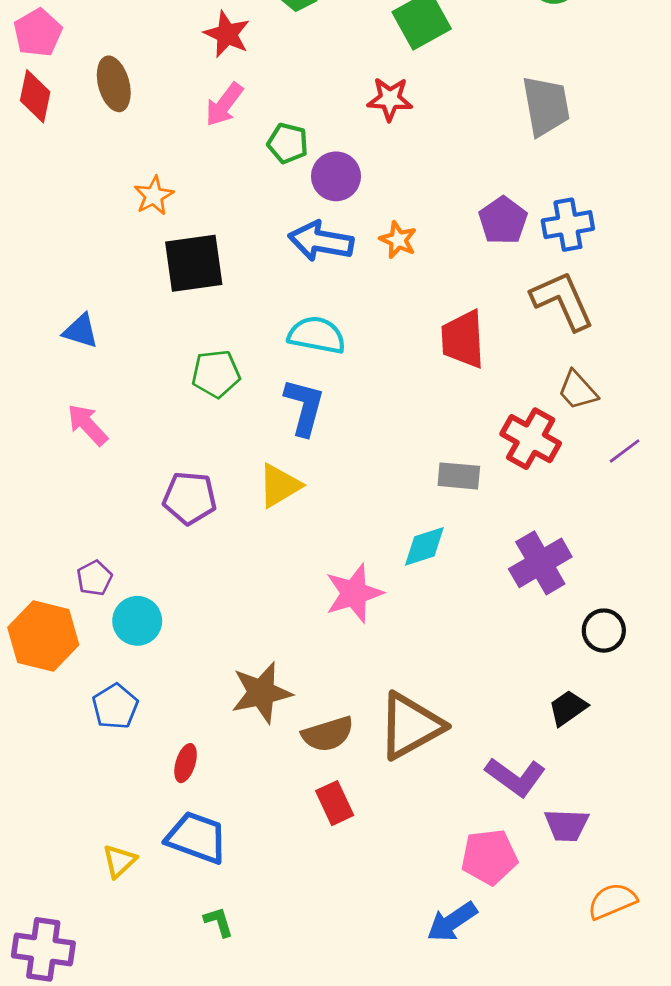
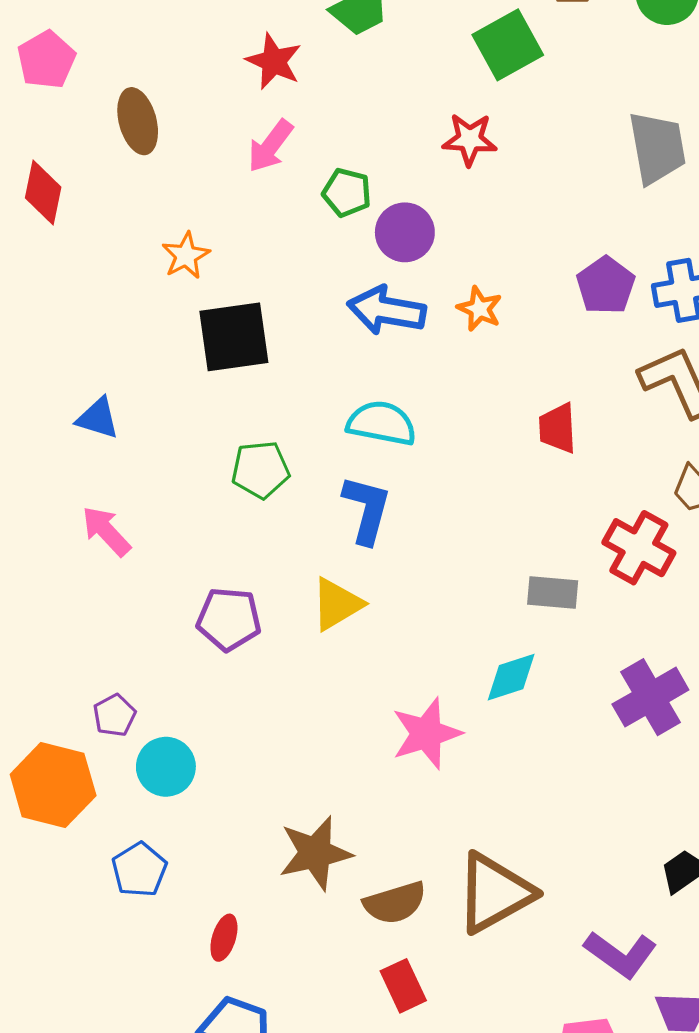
red diamond: (35, 96) -> (43, 193), moved
red trapezoid: (463, 339) -> (558, 428), size x0.7

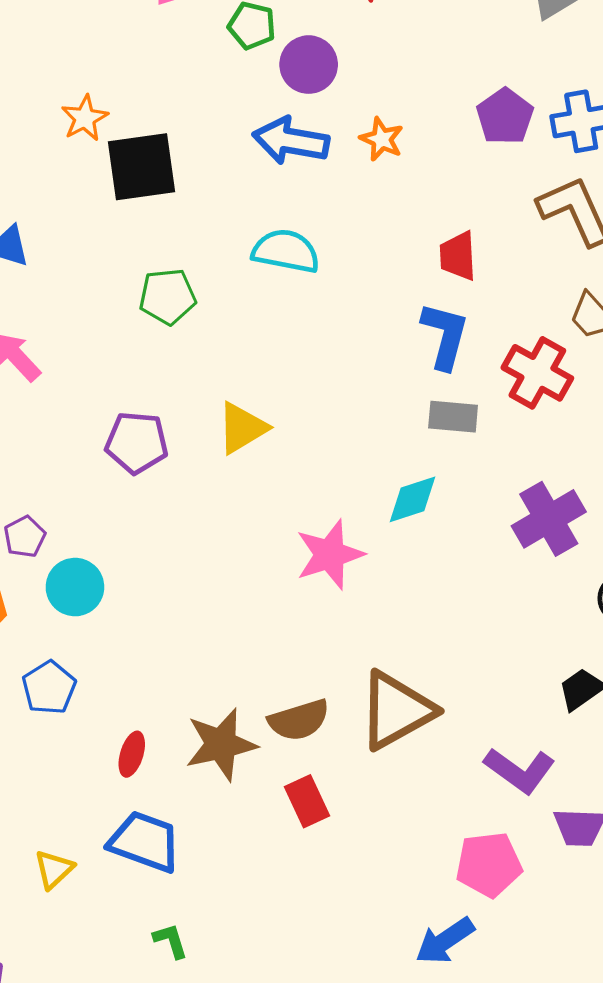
orange star: (186, 256) -> (85, 118), moved
blue L-shape: (367, 510) -> (445, 336), moved
brown star: (315, 853) -> (221, 744), moved

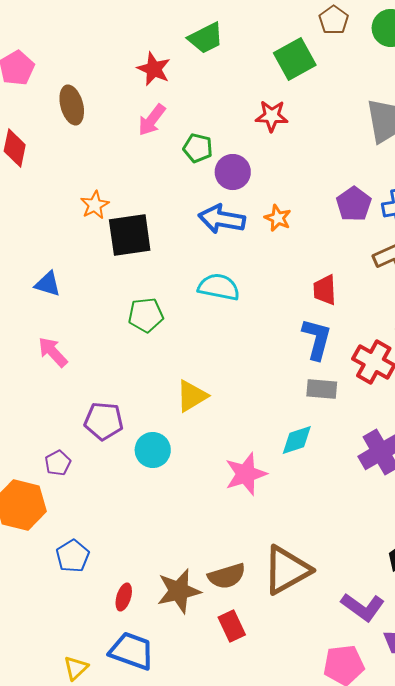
purple pentagon: (137, 443) -> (104, 421), moved
cyan circle: (75, 587) -> (153, 450), moved

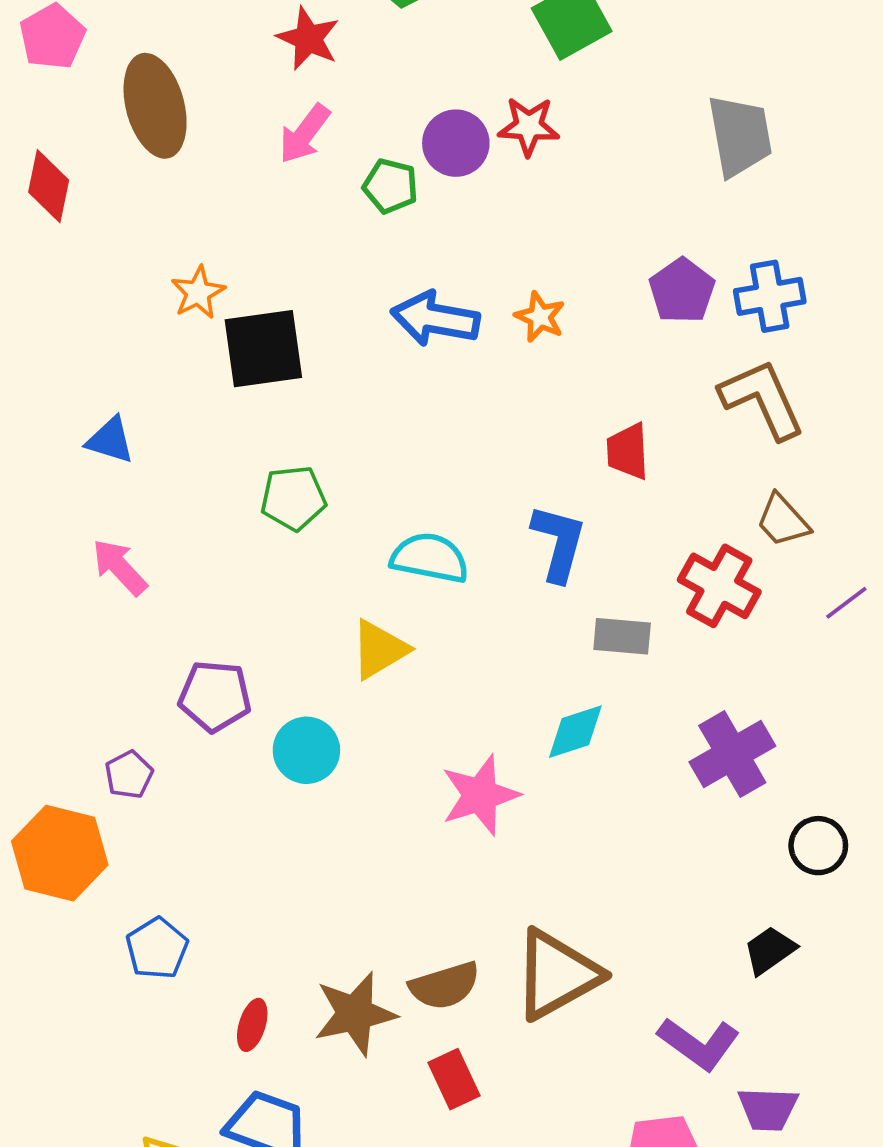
brown ellipse: (72, 105) -> (155, 106), size x1.4
purple circle: (233, 172) -> (456, 143), moved
cyan semicircle: (219, 287) -> (430, 558), moved
blue L-shape: (317, 339) -> (559, 543), moved

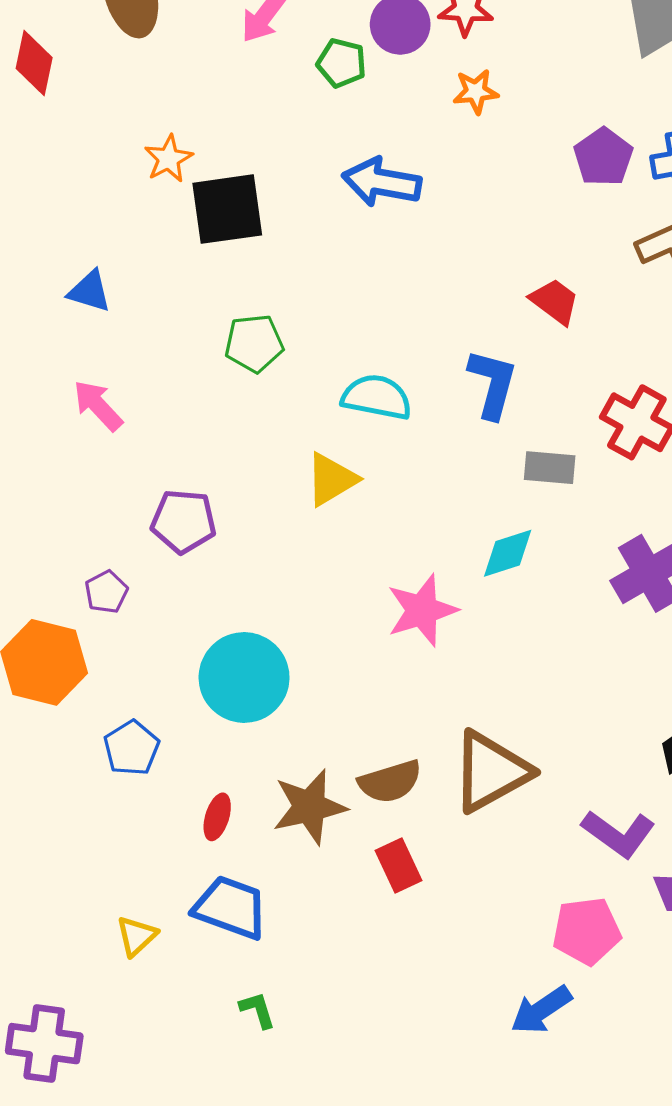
orange star: (540, 317) -> (476, 92), moved, turned -30
red trapezoid: (628, 451) -> (555, 301), turned 130
cyan circle: (306, 750) -> (244, 677), moved, size x1.5

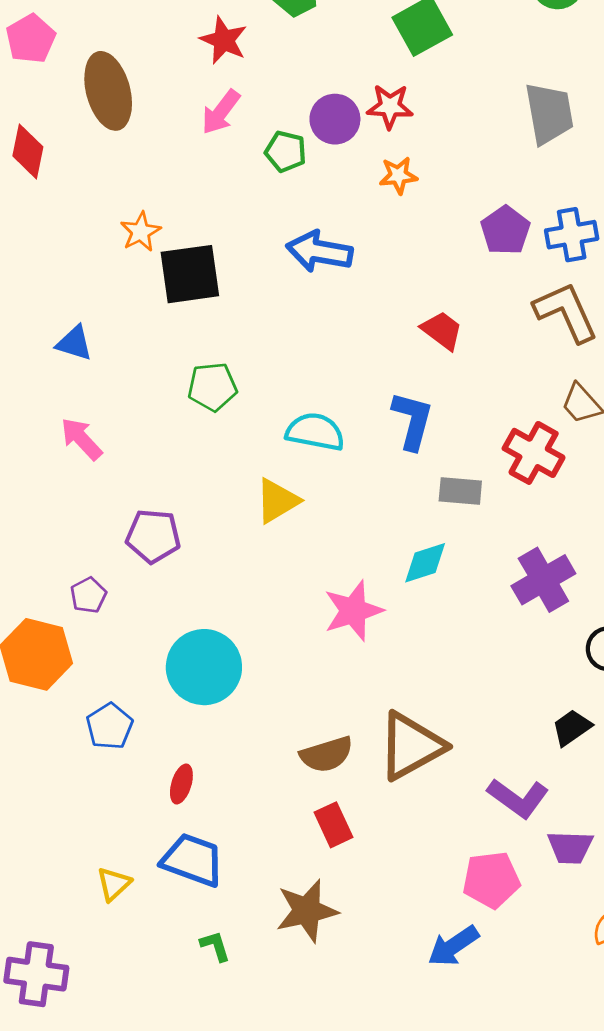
red trapezoid: (555, 301) -> (442, 330), moved
brown star: (310, 807) -> (307, 911), moved

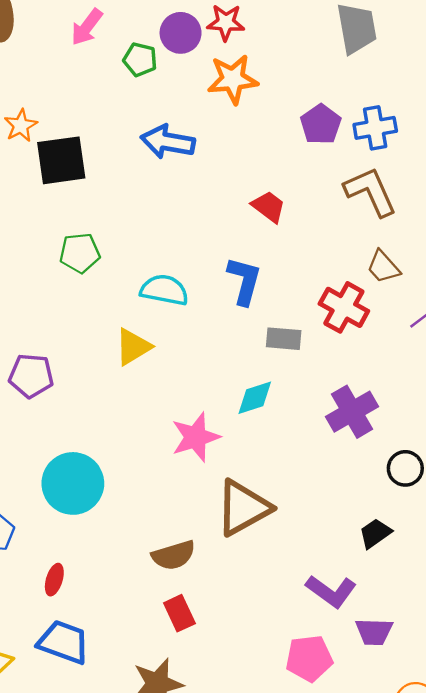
orange star: (398, 175) -> (233, 79), size x1.6
brown triangle: (411, 746) -> (243, 508), moved

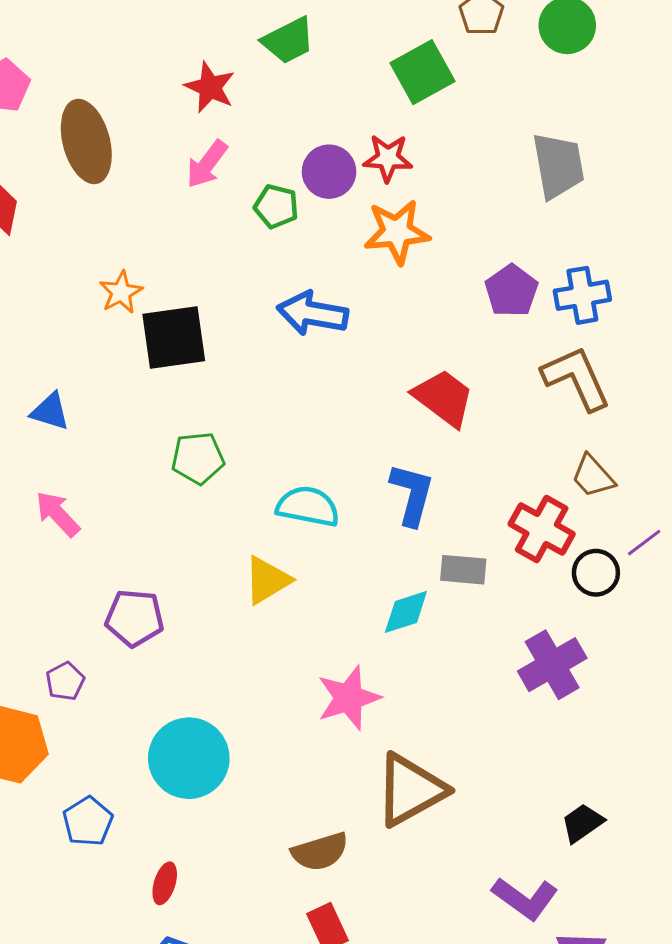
red trapezoid: (269, 207) -> (444, 398), size x1.4
cyan diamond: (255, 398) -> (406, 612), moved
black circle: (405, 468) -> (596, 573), moved

